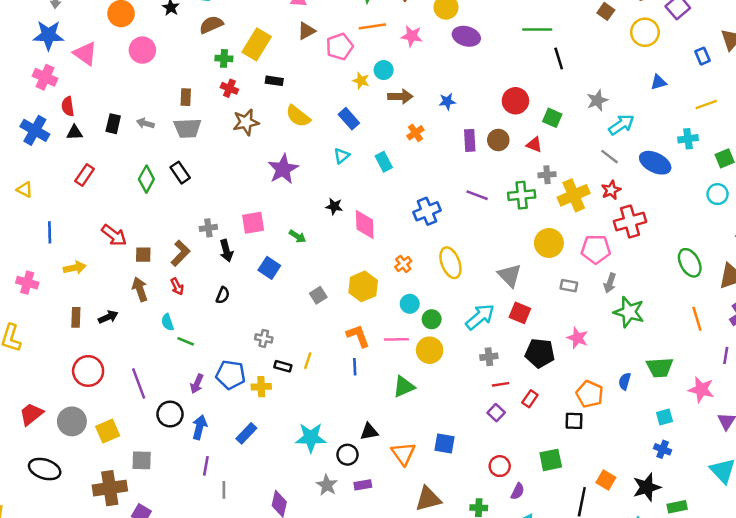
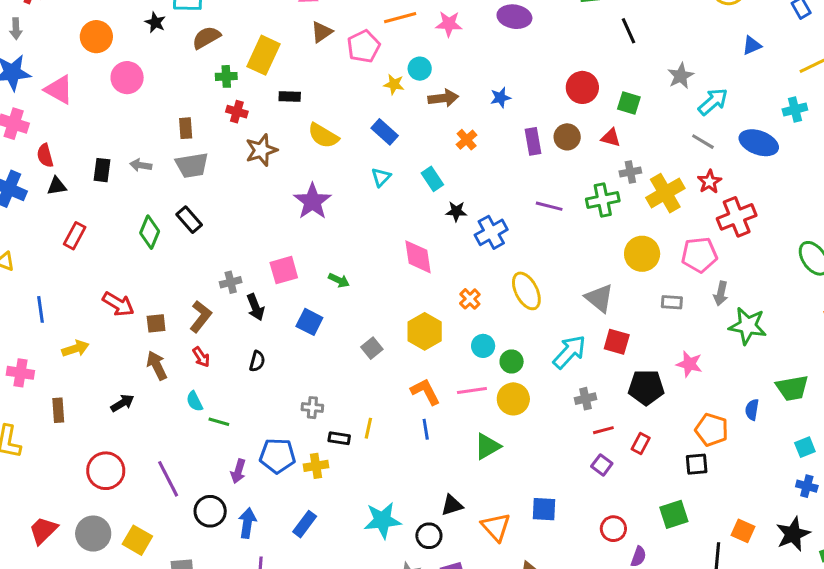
black star: (334, 206) -> (456, 211), moved
brown rectangle: (76, 317) -> (58, 410), moved
yellow square: (108, 431) -> (137, 540), turned -30

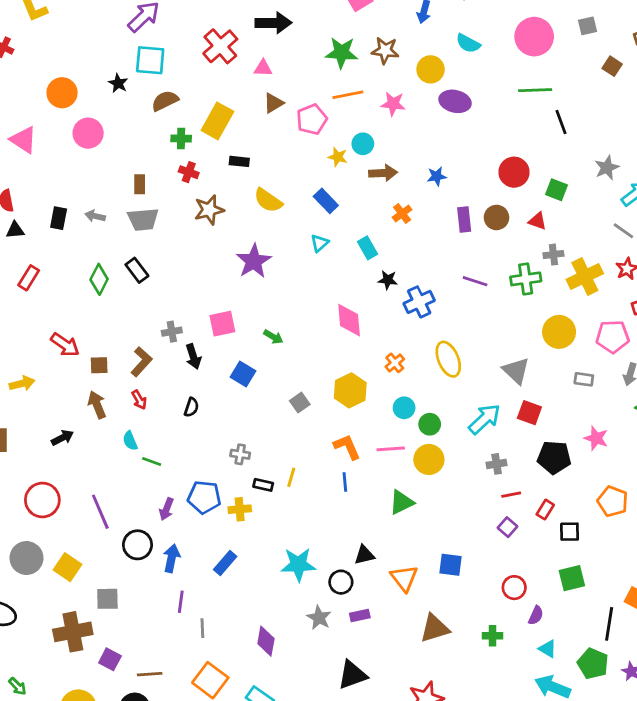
black square: (697, 464) -> (570, 532), moved

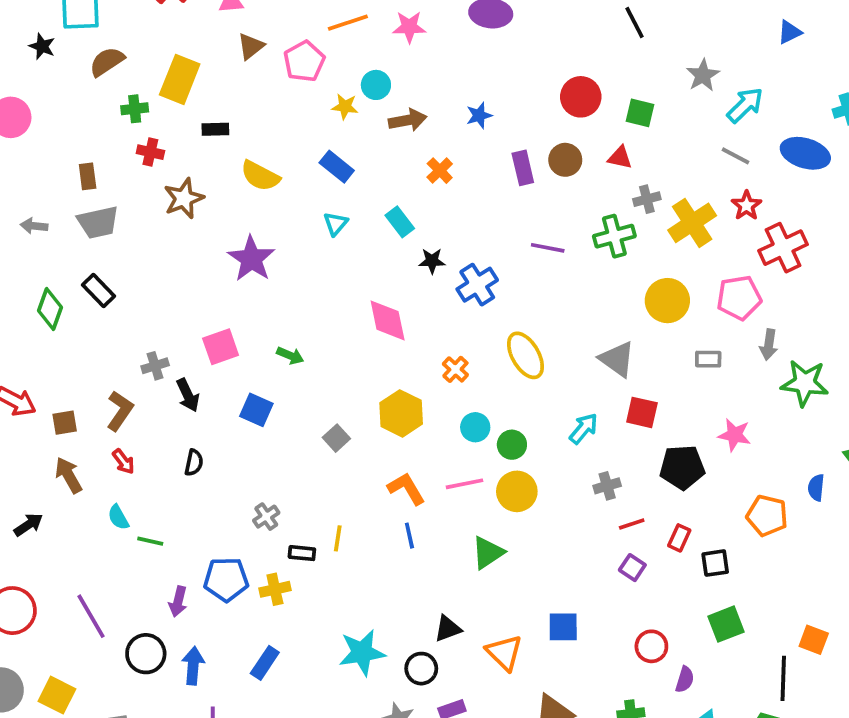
cyan arrow: (485, 419) -> (584, 429), size x0.7
gray cross: (240, 454) -> (266, 517), turned -36

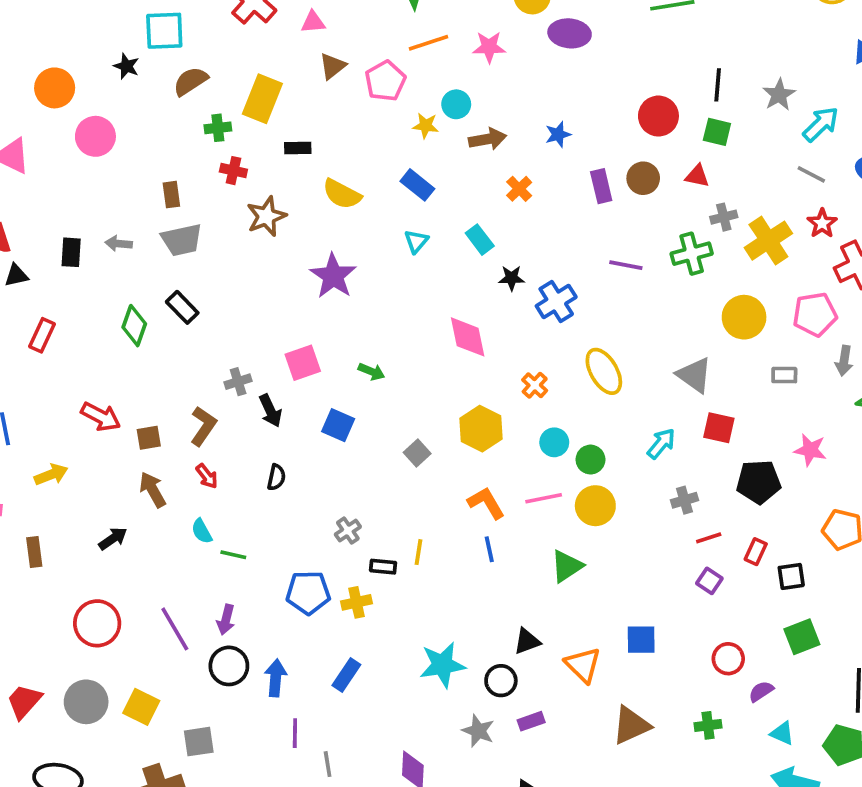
black line: (634, 23) -> (718, 85), moved, turned 32
purple arrow: (178, 602) -> (226, 620), moved
purple semicircle: (685, 679) -> (761, 691), turned -140

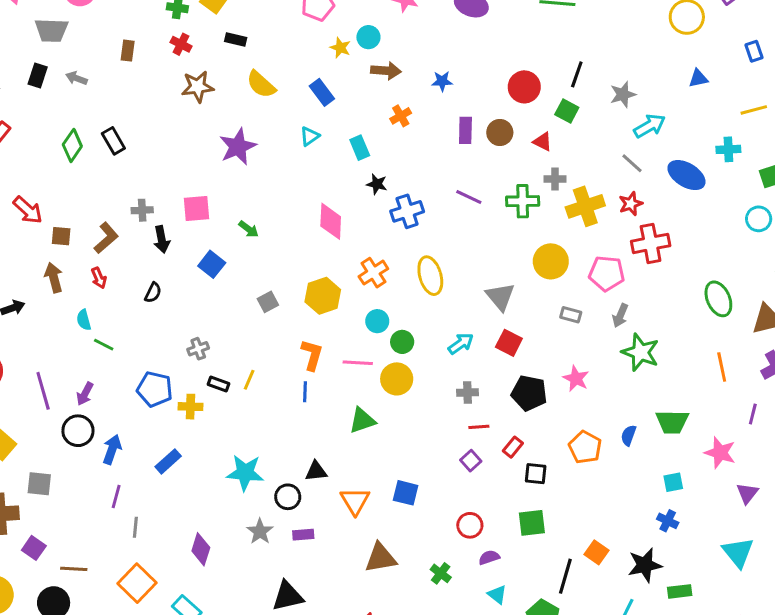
gray trapezoid: (182, 240) -> (51, 30), moved
orange cross: (535, 385) -> (373, 273), size x1.4
orange L-shape: (486, 503) -> (312, 355), turned 32
green cross: (708, 725) -> (441, 573), turned 30

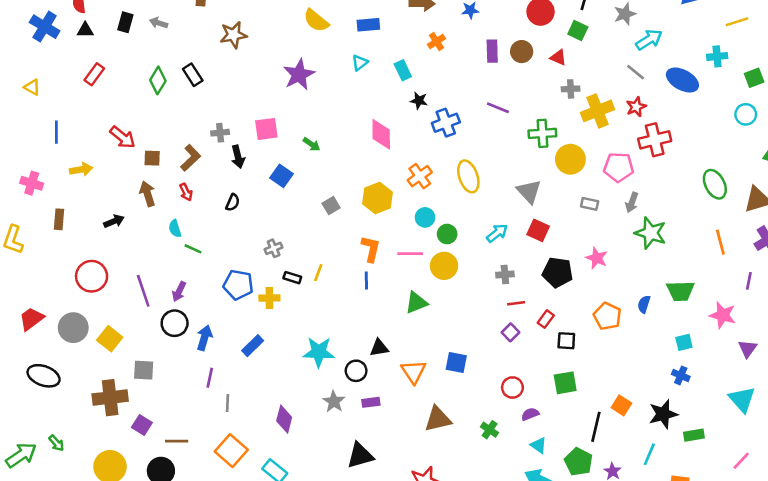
brown star: (198, 87) -> (233, 35), moved
blue rectangle: (322, 92) -> (368, 25), turned -55
green cross: (523, 201) -> (542, 133), moved

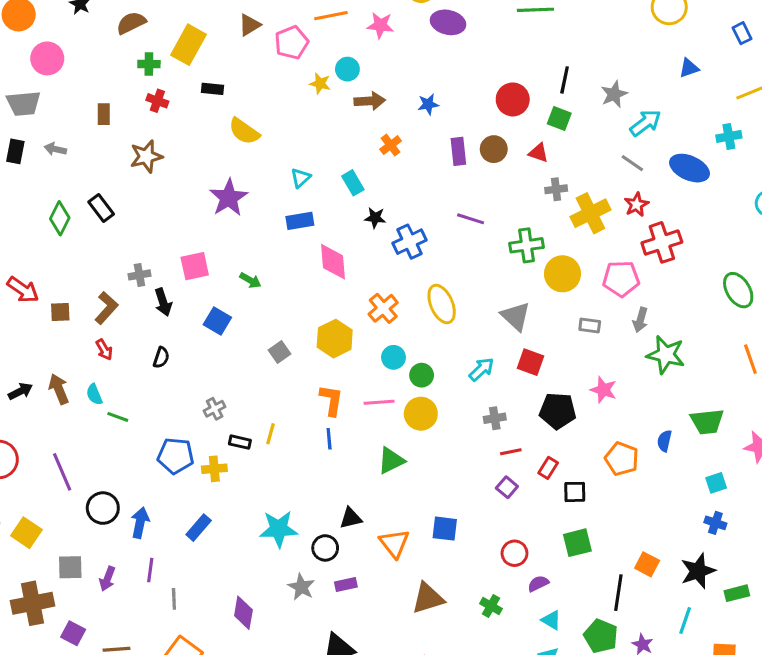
blue rectangle: (368, 25) -> (300, 221), moved
brown arrow: (147, 194) -> (59, 389), moved
purple arrow: (179, 291) -> (107, 579), moved

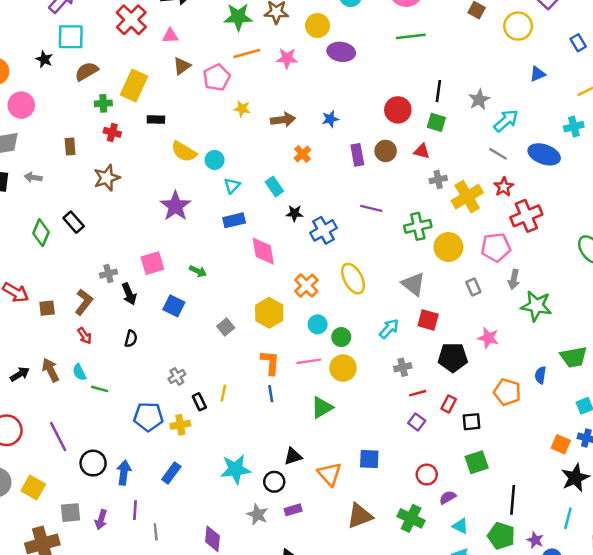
cyan circle: (347, 69) -> (215, 160), moved
gray rectangle: (590, 326) -> (473, 287), turned 63
black rectangle: (240, 442) -> (199, 402), turned 56
orange square: (647, 564) -> (561, 444), moved
green cross: (491, 606) -> (411, 518), size x1.5

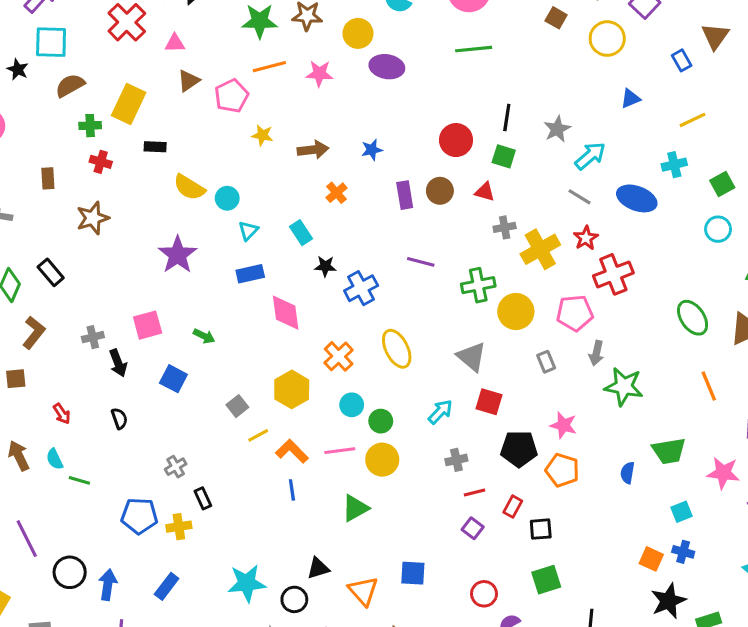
brown L-shape: (84, 302) -> (34, 332), moved
black semicircle: (131, 339) -> (119, 418), turned -35
orange L-shape: (270, 363) -> (292, 451), turned -50
orange pentagon: (507, 392) -> (562, 470), moved
yellow line: (223, 393) -> (258, 435), moved, turned 49

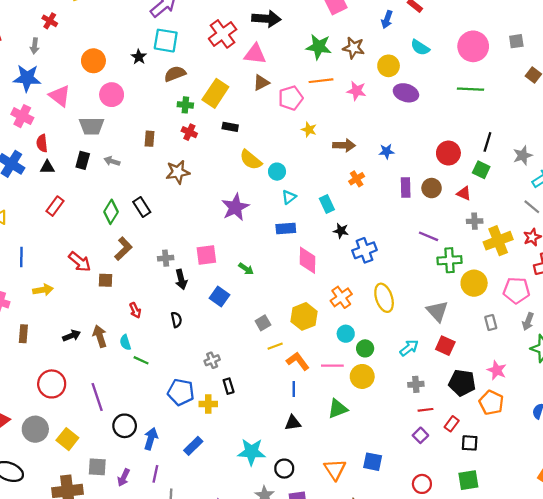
pink triangle: (175, 43) -> (255, 54), size x1.5
purple line: (421, 262) -> (429, 236), moved
black triangle: (318, 568) -> (293, 423), moved

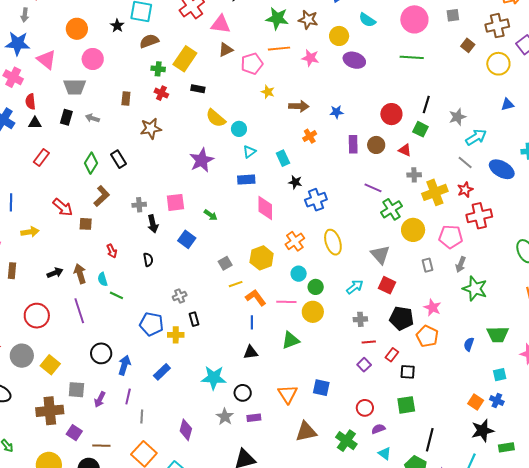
green cross: (450, 260) -> (392, 209), turned -30
purple line: (97, 397) -> (79, 311), moved

